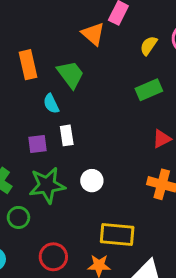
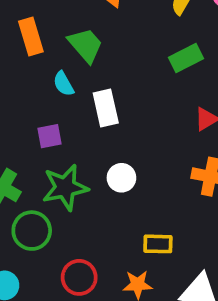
white rectangle: (67, 135) -> (106, 108), moved, size x1.4
green circle: (18, 217) -> (32, 231), size x1.4
yellow rectangle: (117, 235) -> (158, 244), size x0.7

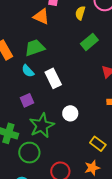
green trapezoid: (85, 45) -> (35, 48), turned -55
yellow rectangle: (158, 244) -> (98, 144), turned 49

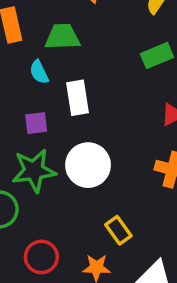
purple square: (27, 100) -> (36, 123), moved
white circle: (70, 113) -> (88, 165), size x1.6

